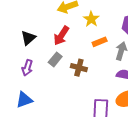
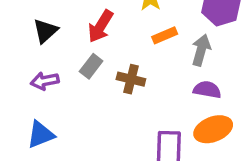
purple arrow: (27, 68) -> (45, 81), turned 63

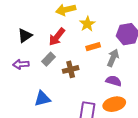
brown cross: (131, 79) -> (71, 69), turned -35
blue triangle: (41, 135) -> (42, 99), moved

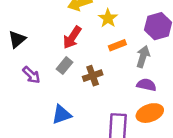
black triangle: (25, 36) -> (17, 39), moved
purple arrow: (21, 64) -> (31, 75), turned -126

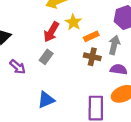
yellow star: (108, 18) -> (73, 22), moved
brown cross: (93, 76) -> (92, 57), moved, turned 35

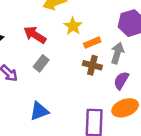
red arrow: (51, 32) -> (35, 35), moved, turned 90
purple semicircle: (119, 69) -> (121, 80), turned -70

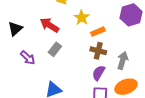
gray arrow: (117, 53) -> (123, 60), moved
purple semicircle: (121, 80) -> (99, 73), moved

